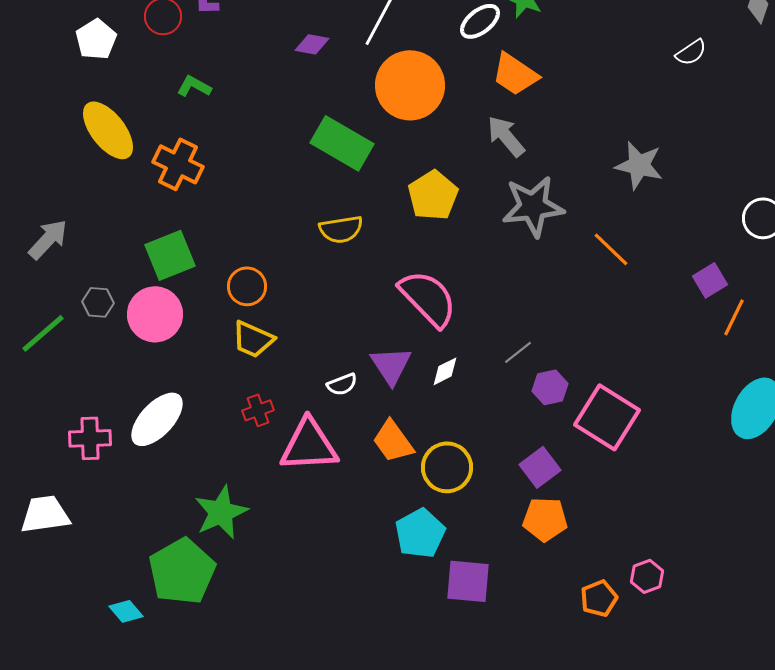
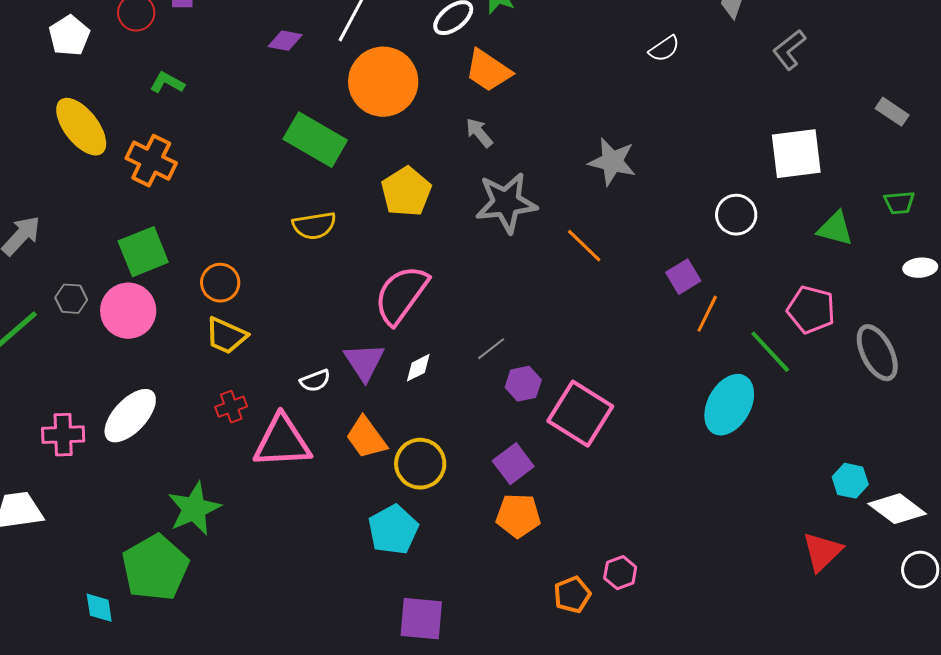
gray arrow: (506, 136) -> (479, 133), size x0.7
pink semicircle: (428, 298) -> (401, 295), turned -100
purple square: (468, 581) -> (421, 619), moved
cyan diamond: (126, 611) -> (99, 608), turned 32

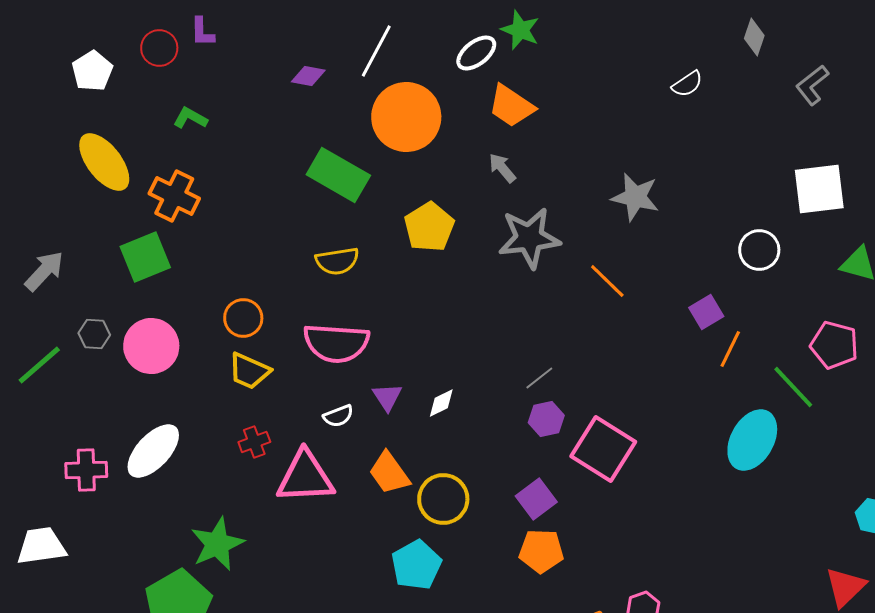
green square: (143, 252) -> (145, 257), moved
pink semicircle: (401, 295) -> (336, 343), moved, turned -122
gray line: (491, 349) -> (539, 378), moved
purple triangle: (364, 362) -> (387, 397), size x0.7

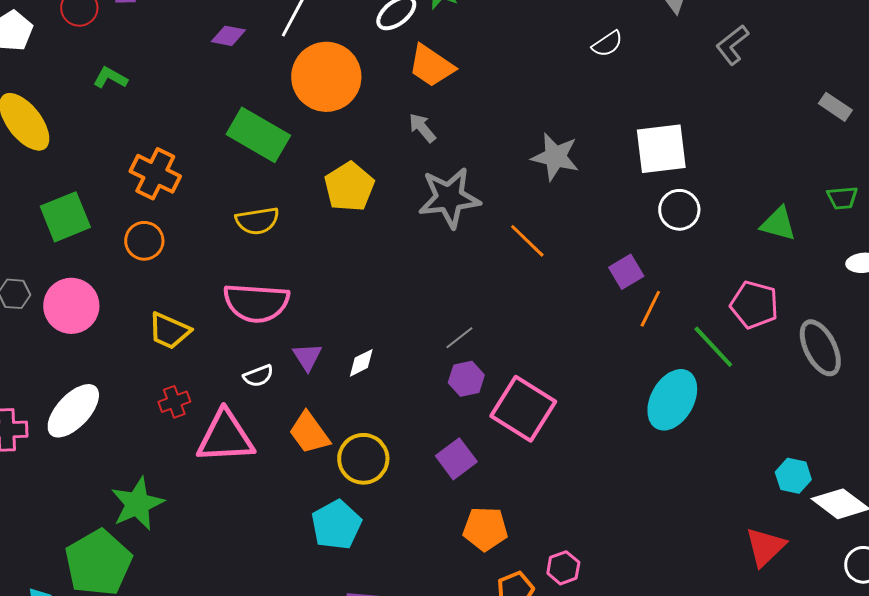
white square: (819, 189) -> (661, 149), moved
orange cross: (174, 196) -> (155, 174), moved
orange circle: (243, 318) -> (144, 241), moved
orange pentagon: (541, 551) -> (485, 529), moved

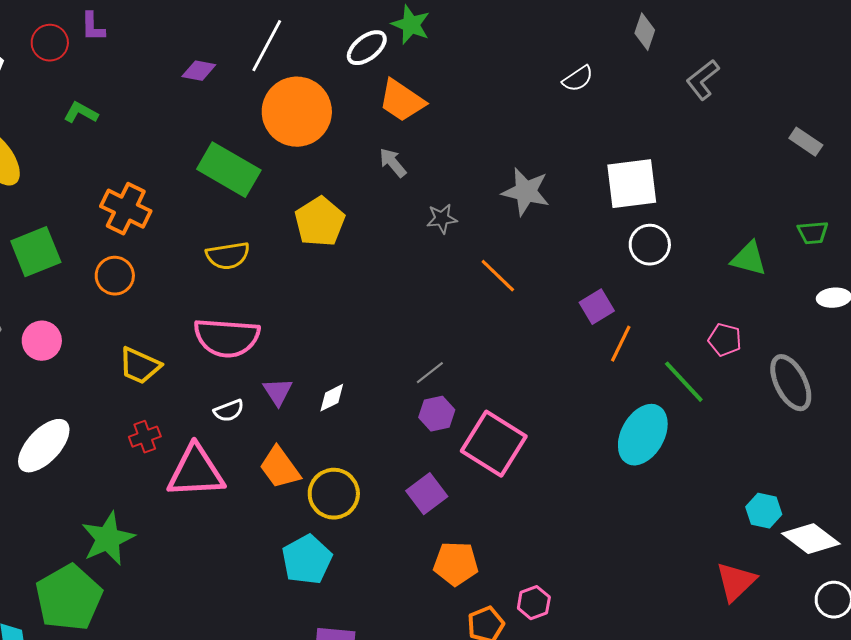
gray star: (449, 198) -> (442, 219), moved, size x0.5
pink pentagon: (754, 305) -> (725, 340), size x0.7
pink circle: (71, 306) -> (42, 341), size x0.7

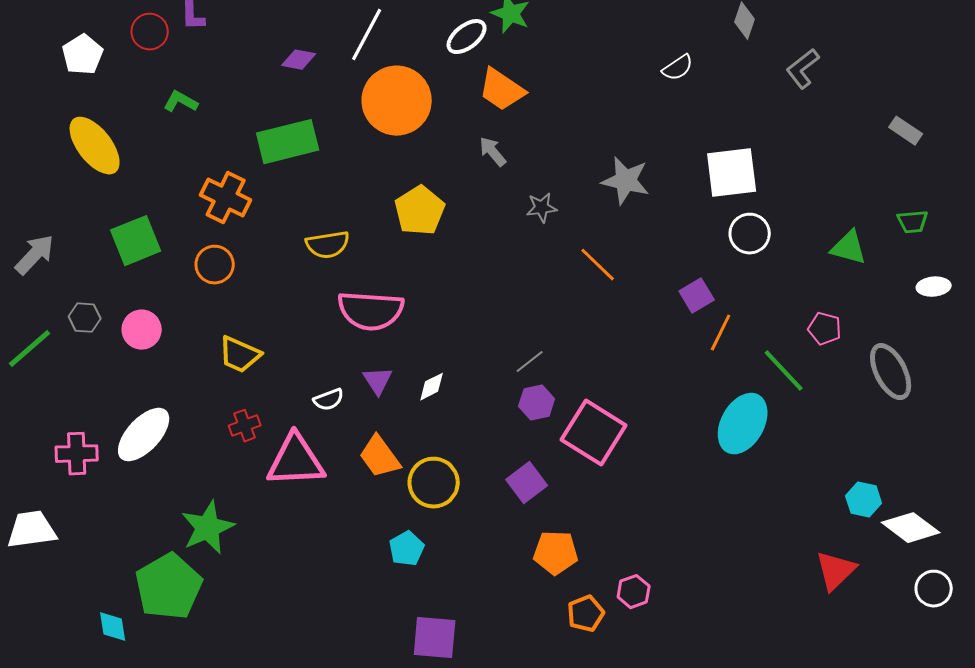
green rectangle: (229, 170) -> (288, 142), moved, turned -44
pink semicircle: (227, 338) -> (371, 311), moved
cyan pentagon: (307, 560) -> (407, 549), size x0.7

